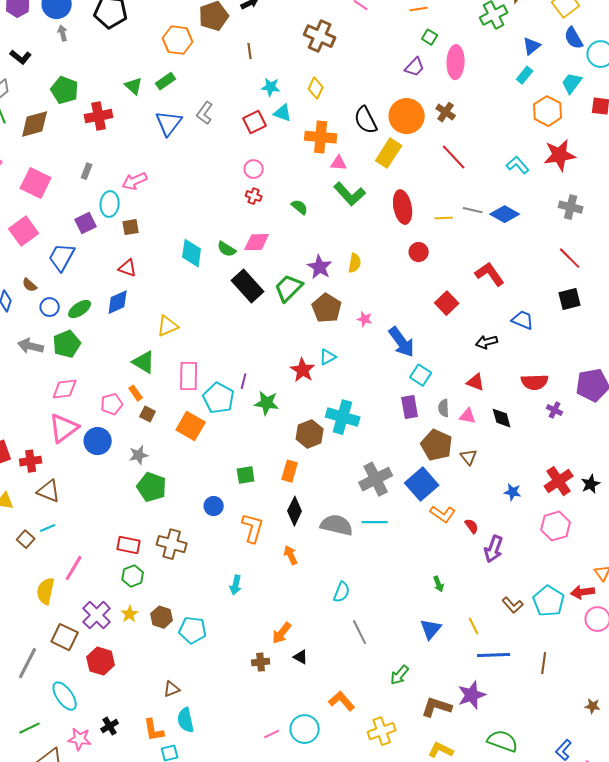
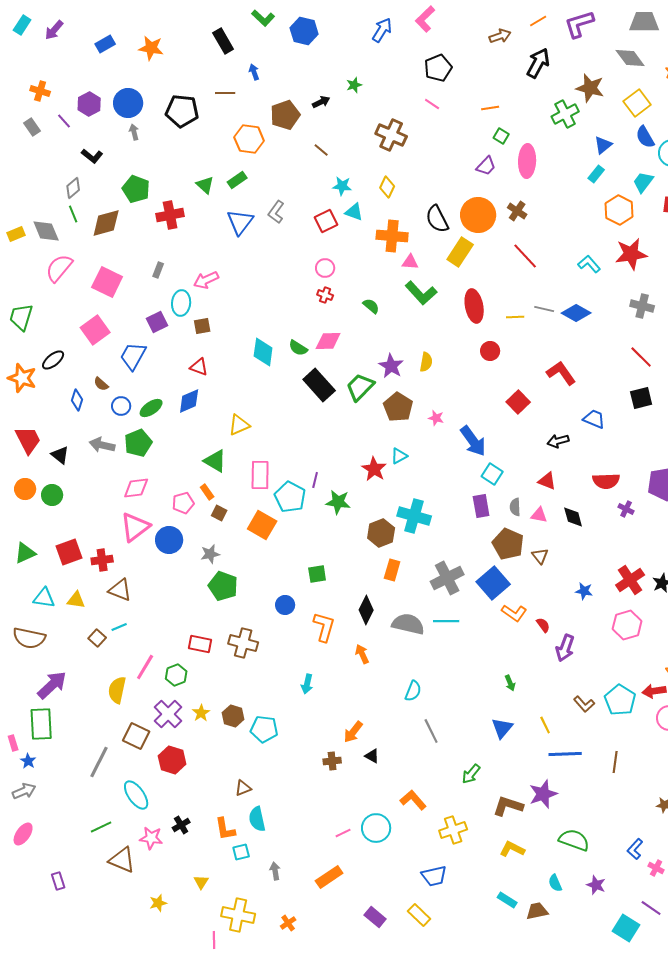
brown line: (250, 51) -> (321, 150), turned -42
orange rectangle: (290, 471) -> (392, 570), moved
green hexagon: (133, 576) -> (176, 675), moved

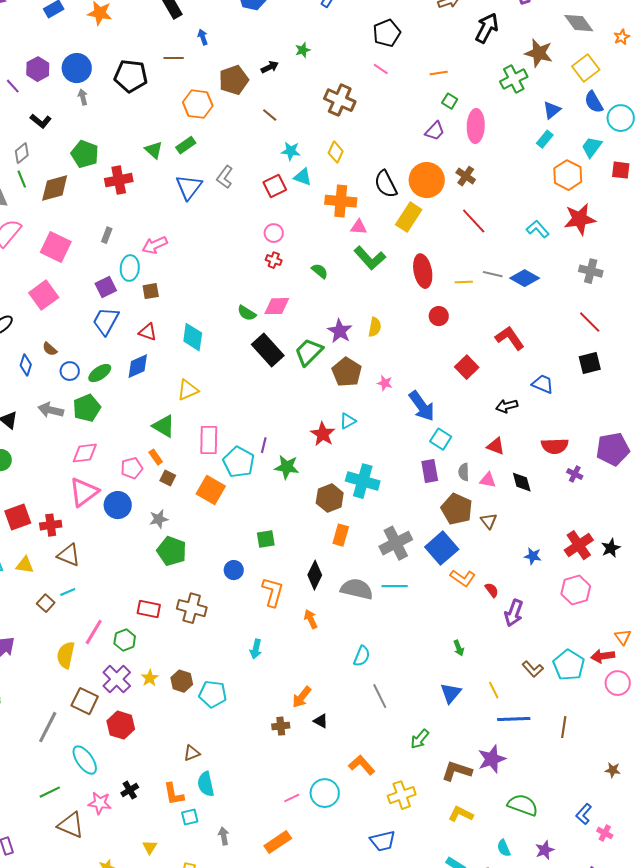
cyan diamond: (263, 352) -> (193, 337), moved
blue trapezoid: (133, 356) -> (106, 321), moved
purple star: (596, 885) -> (545, 850), turned 30

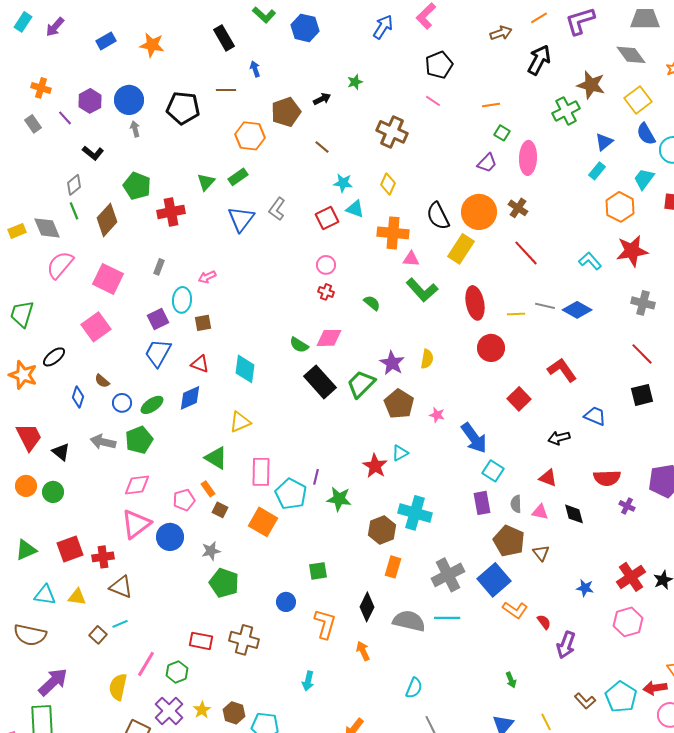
green triangle: (154, 150) -> (206, 182), turned 30
brown diamond: (55, 188) -> (107, 220), turned -32
pink arrow: (155, 245) -> (207, 277), size x0.7
red circle: (439, 316) -> (491, 348), size x1.4

